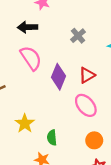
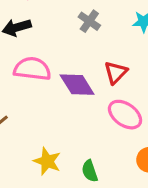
pink semicircle: (31, 58) -> (32, 69), turned -35
purple diamond: (59, 77) -> (77, 85), turned -40

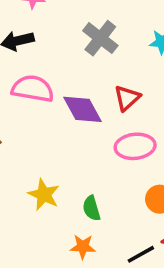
gray cross: (89, 21) -> (100, 38), size x1.4
pink ellipse: (125, 115) -> (135, 146), turned -44

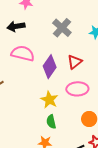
purple diamond: (83, 109) -> (50, 67), turned 60
yellow star: (44, 195) -> (49, 100), moved

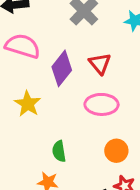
red triangle: (75, 62) -> (100, 64), turned -35
yellow star: (49, 100) -> (28, 104), moved

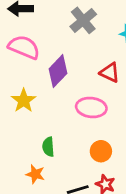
red triangle: (100, 64) -> (110, 73), moved, turned -30

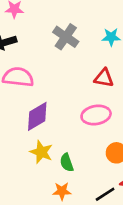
purple diamond: (58, 71) -> (37, 116), moved, turned 32
yellow star: (24, 101) -> (41, 152), moved

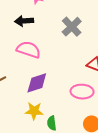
yellow star: (41, 152) -> (34, 111), turned -30

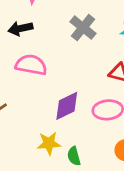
purple diamond: (37, 83) -> (67, 106), moved

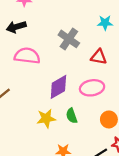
gray cross: (83, 28) -> (69, 39), moved
green semicircle: (74, 156) -> (72, 116), moved

